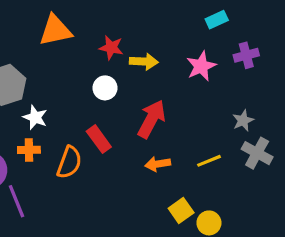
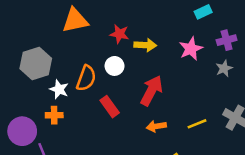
gray star: (243, 120) -> (224, 68), moved
orange semicircle: (69, 162) -> (86, 78), moved

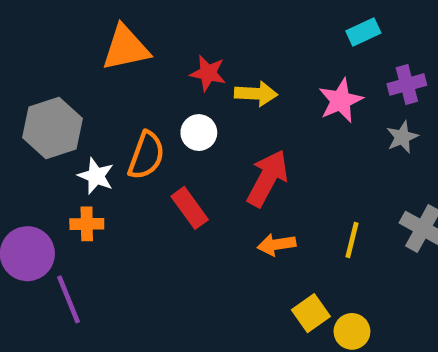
yellow line: (197, 124) -> (352, 240), turned -54

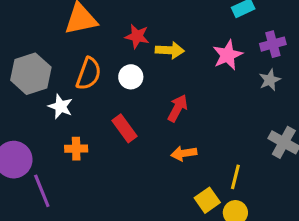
orange semicircle: (146, 155) -> (89, 74), moved
red arrow: (267, 178) -> (178, 108), size x0.7
orange cross: (87, 224) -> (76, 149), moved
yellow line: (352, 240) -> (235, 177), moved

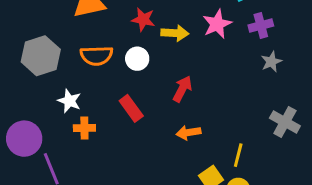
purple cross: (273, 44) -> (261, 26), moved
pink star: (228, 55) -> (217, 24), moved
orange semicircle: (89, 74) -> (96, 56), turned 68
white star: (61, 107) -> (69, 101), moved

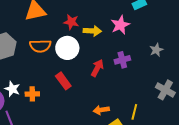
purple cross: (261, 26) -> (122, 60), moved
white circle: (137, 59) -> (67, 48), size x1.5
white star: (69, 101) -> (12, 89), moved
orange arrow: (188, 133) -> (101, 110), moved

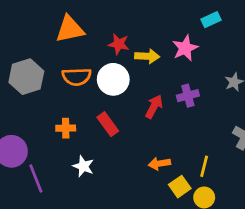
white star: (12, 89) -> (83, 166), moved
orange cross: (32, 94) -> (66, 128), moved

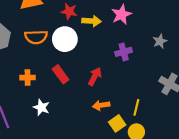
red arrow: (154, 107) -> (95, 76), moved

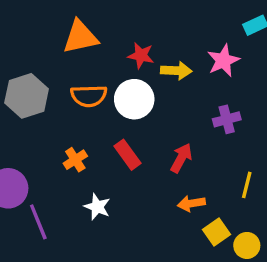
orange cross: (28, 78) -> (75, 160), turned -32
yellow line: (136, 107) -> (247, 185), moved

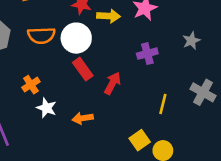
red rectangle: (127, 155) -> (83, 69), moved
orange arrow: (191, 203) -> (83, 118), moved
white star: (97, 207) -> (46, 108), moved

